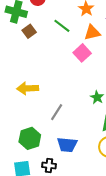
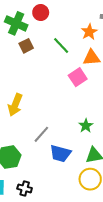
yellow arrow: (28, 88) -> (15, 105), turned -75
blue trapezoid: (67, 145) -> (60, 153), moved

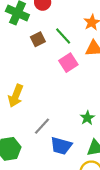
brown square: (26, 46) -> (38, 39), moved
pink square: (78, 77) -> (68, 63), moved

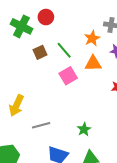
gray line: (42, 126) -> (41, 125), moved, turned 30

